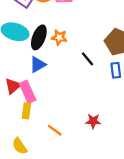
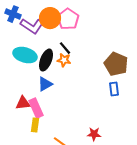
black line: (88, 59) -> (65, 48), moved
red triangle: (13, 86) -> (23, 103), turned 35

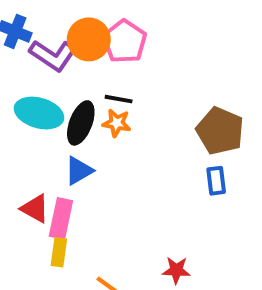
black line: (65, 48) -> (119, 99), turned -40
red triangle: (23, 103) -> (35, 209), turned 35
pink rectangle: (36, 108) -> (61, 218), turned 36

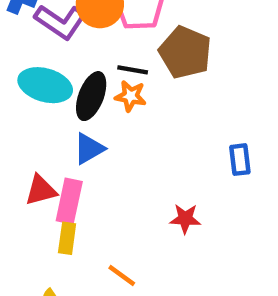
brown pentagon: (220, 131) -> (185, 52), moved
red triangle: (35, 209) -> (41, 190), turned -44
red star: (176, 270) -> (185, 219), moved

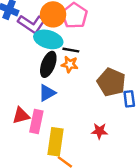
brown pentagon: (185, 52) -> (111, 82), moved
cyan ellipse: (45, 85) -> (48, 39), moved
yellow rectangle: (67, 238) -> (55, 142), moved, size x1.6

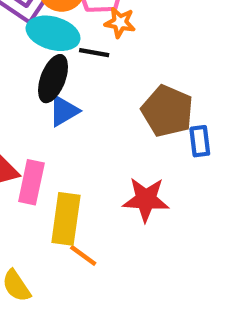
orange star: (70, 64) -> (120, 22), moved
blue triangle: (47, 93) -> (64, 111), moved
red star: (99, 131) -> (146, 199), size x1.5

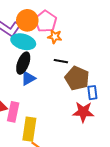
black line: (94, 53) -> (61, 61), moved
red star: (146, 199) -> (83, 112), moved

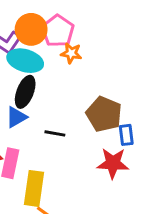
black line: (61, 61) -> (55, 133), moved
blue triangle: (28, 78) -> (16, 117), moved

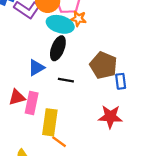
cyan ellipse: (25, 61) -> (60, 24), moved
black ellipse: (25, 92) -> (58, 48), moved
red star: (113, 163) -> (110, 117), moved

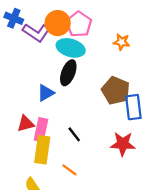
orange star: (78, 19) -> (122, 42), moved
black line: (66, 80) -> (74, 134), moved, turned 42
blue rectangle: (121, 81) -> (133, 107), size x1.5
yellow rectangle: (50, 122) -> (42, 150), moved

